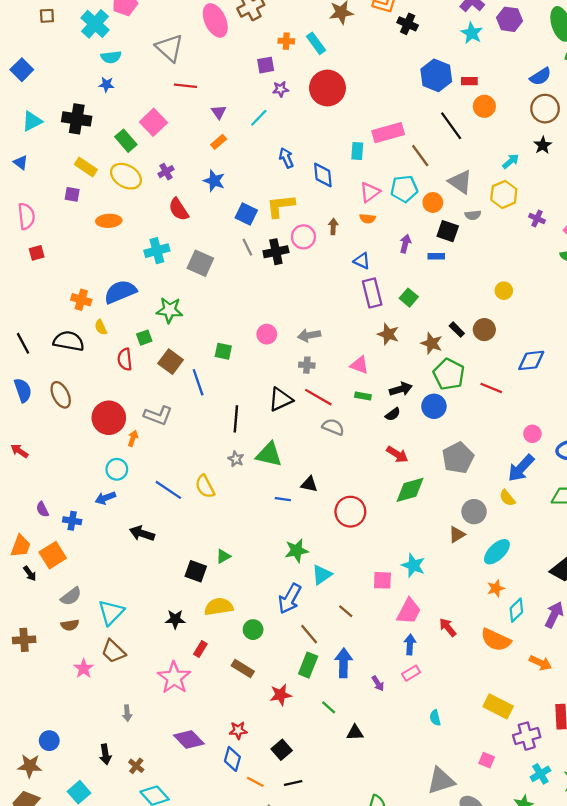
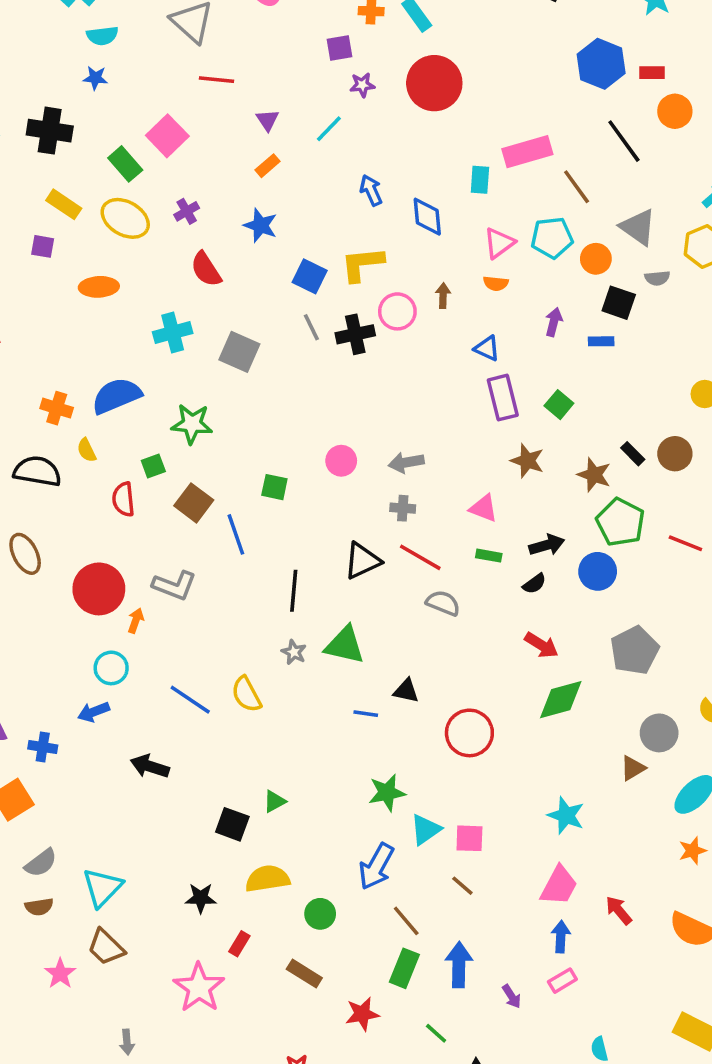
pink square: (382, 580) -> (469, 838), moved

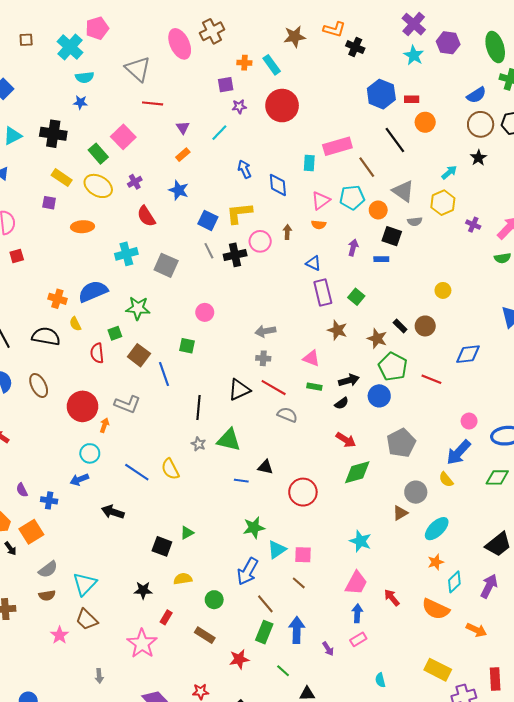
pink circle: (341, 461) -> (205, 312), moved
yellow semicircle: (267, 879) -> (183, 579), size x0.7

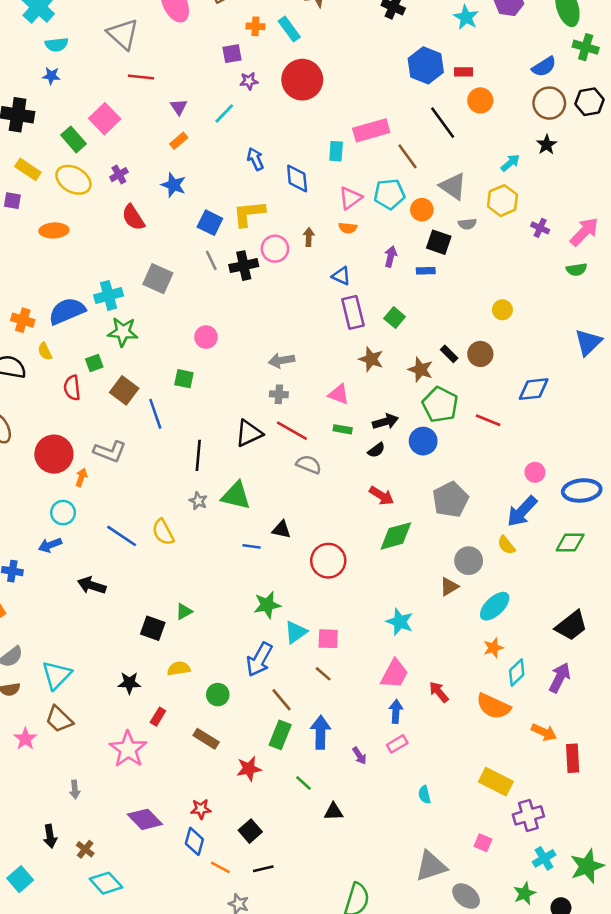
cyan cross: (126, 254) -> (109, 295), moved
red rectangle: (495, 679) -> (573, 758), moved

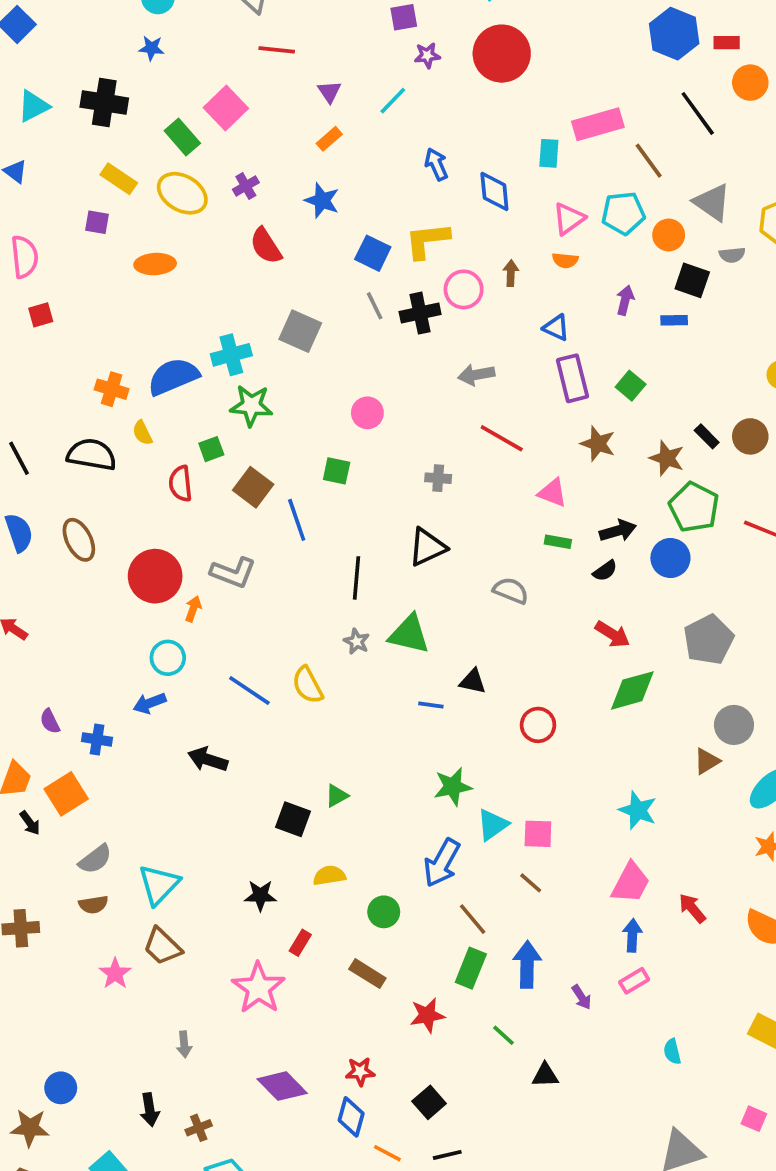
gray arrow: (281, 360) -> (476, 375), moved
gray cross: (279, 394) -> (438, 478), moved
red line: (292, 431) -> (502, 438), moved
red circle: (328, 561) -> (538, 725), size x0.7
brown cross: (85, 849) -> (199, 1128), turned 30

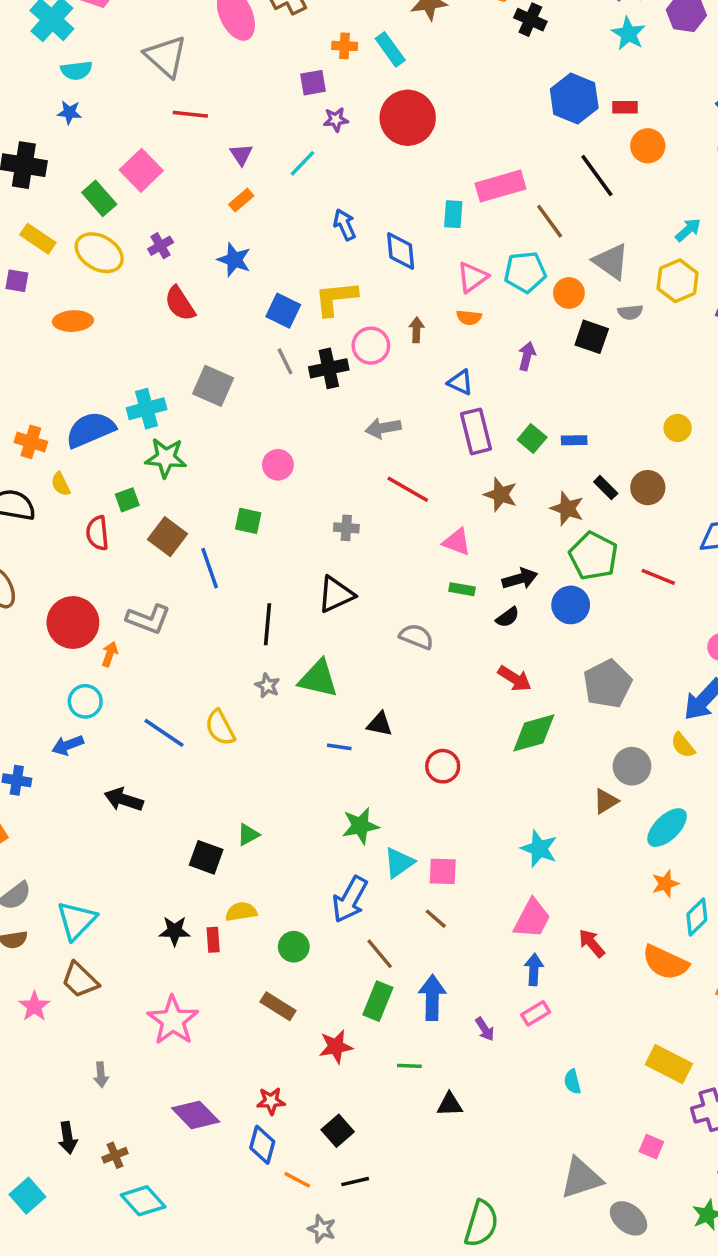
blue rectangle: (674, 320) -> (574, 440), moved
red rectangle: (300, 943) -> (213, 940), moved, turned -35
green line: (503, 1035) -> (409, 1066), turned -40

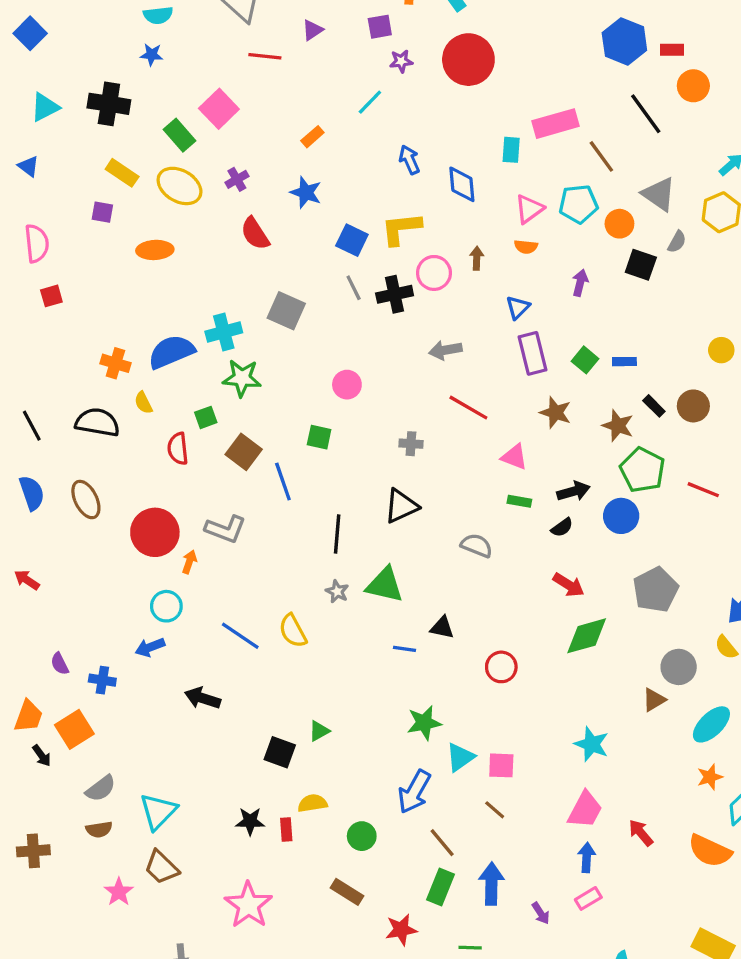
purple triangle: (241, 155) -> (312, 30), moved, turned 30
gray semicircle: (630, 312) -> (677, 242), turned -55
blue triangle: (460, 382) -> (518, 307), turned 50

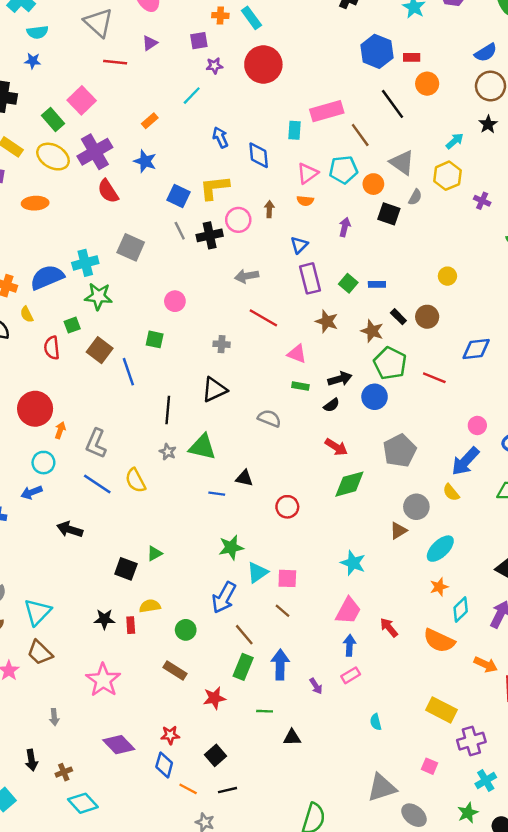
purple cross: (237, 179) -> (95, 152), size x2.0
gray L-shape: (225, 529) -> (96, 443), moved, turned 92

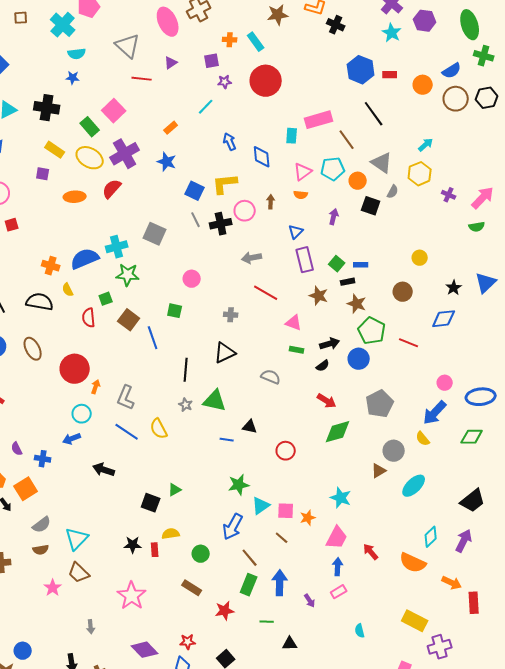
orange circle: (427, 84) -> (423, 85), moved
black star: (488, 124) -> (454, 288), moved
red semicircle: (108, 191) -> (112, 189), moved, turned 75
black rectangle: (398, 317) -> (348, 282), moved, turned -56
orange star: (439, 587) -> (308, 518), moved

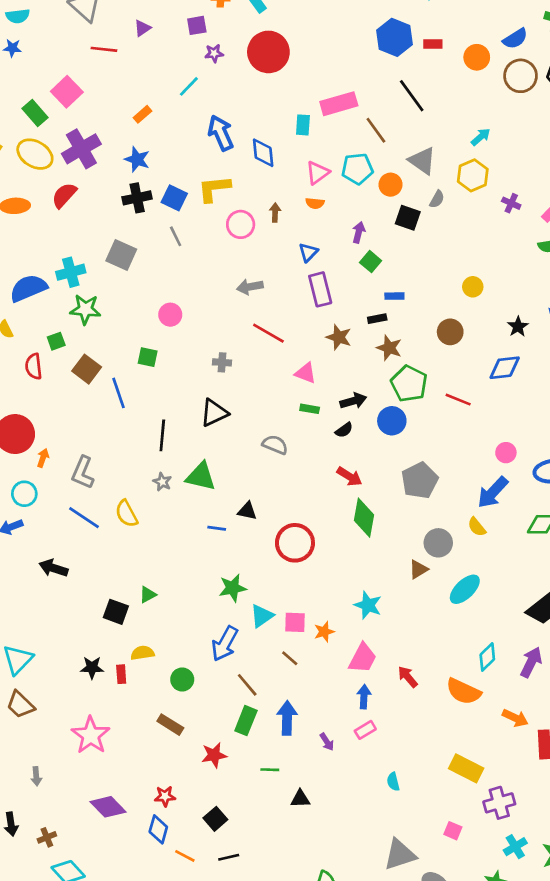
blue arrow: (230, 142) -> (221, 133), size x1.5
black cross: (221, 224) -> (137, 198), moved
green square: (337, 264) -> (371, 262), moved
green diamond: (338, 432) -> (364, 518), turned -64
red circle: (286, 451) -> (295, 543), size x1.5

